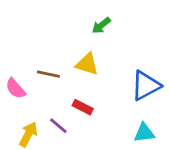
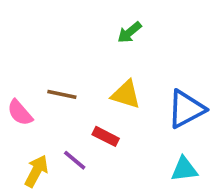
yellow triangle: (87, 64) -> (126, 94), moved

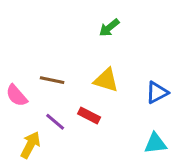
blue triangle: (186, 109) -> (157, 92), size x0.7
purple line: (75, 160) -> (55, 122), moved

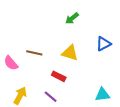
blue triangle: (157, 92) -> (103, 44), moved
purple line: (55, 122) -> (51, 97), moved

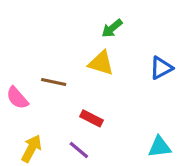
yellow triangle: (70, 53) -> (101, 63), moved

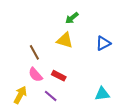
brown line: (54, 82) -> (34, 52), turned 49
pink semicircle: (17, 98) -> (35, 75), moved

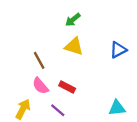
green arrow: (72, 18) -> (73, 20), moved

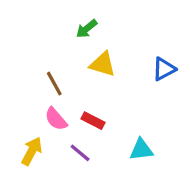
green arrow: (73, 20) -> (87, 29), moved
cyan triangle: (117, 108) -> (141, 150), moved

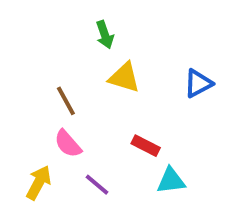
green arrow: (87, 29) -> (105, 35), turned -70
red rectangle: (93, 121) -> (146, 146), moved

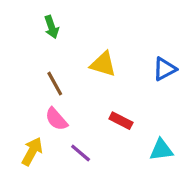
green arrow: (105, 35) -> (51, 27), moved
cyan triangle: (171, 181) -> (161, 150), moved

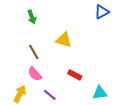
blue triangle: (165, 69) -> (102, 12), moved

